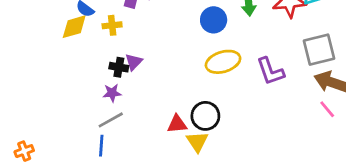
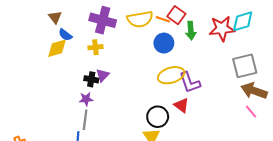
yellow cross: (112, 25) -> (95, 47), moved
purple L-shape: (270, 71) -> (190, 82), moved
gray line: (111, 120) -> (85, 120), turned -54
red triangle: (177, 124) -> (181, 105), moved, turned 42

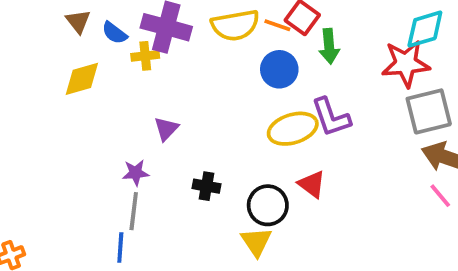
red star: (222, 29) -> (406, 64), moved
blue semicircle: (65, 35) -> (115, 33), moved
yellow cross: (95, 47) -> (145, 56), moved
black cross: (91, 79) -> (206, 186), moved
purple L-shape: (190, 82) -> (331, 117), moved

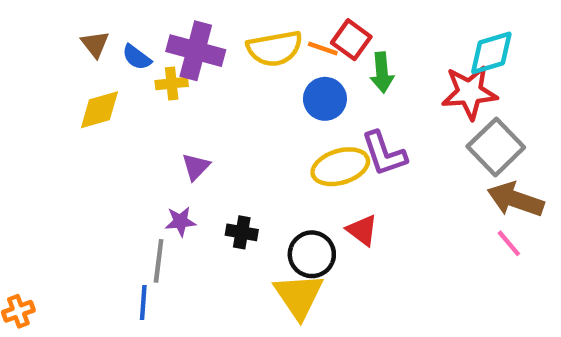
gray square: (429, 111) -> (496, 147), turned -30
purple star: (136, 173) -> (180, 221), moved
yellow triangle: (256, 242) -> (299, 296), size x1.4

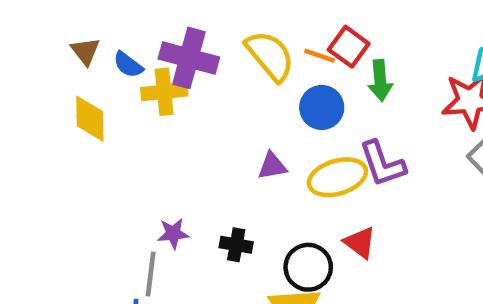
yellow semicircle: (275, 48) -> (270, 56), turned -120
yellow cross: (172, 83) -> (164, 92), size x1.4
yellow diamond: (99, 110) -> (90, 119), turned -75
purple triangle: (196, 167) -> (272, 166), moved, turned 36

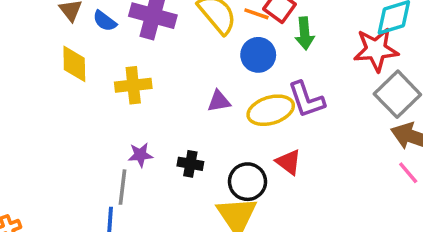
yellow cross: (164, 92) -> (133, 85), moved

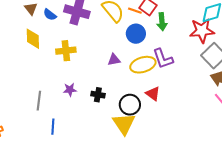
gray line: (122, 187) -> (39, 101), moved

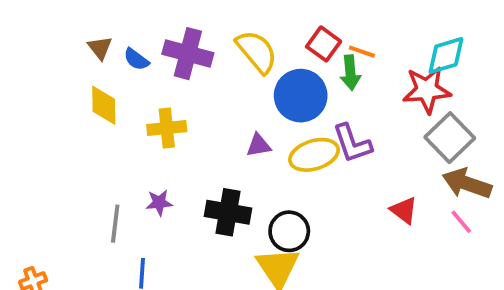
orange line: (135, 11) -> (362, 52), moved
blue circle: (136, 34) -> (301, 96), size x1.4
purple star: (70, 90) -> (159, 203), moved
red triangle: (153, 94) -> (404, 210), moved
black cross: (98, 95) -> (228, 212), size x1.6

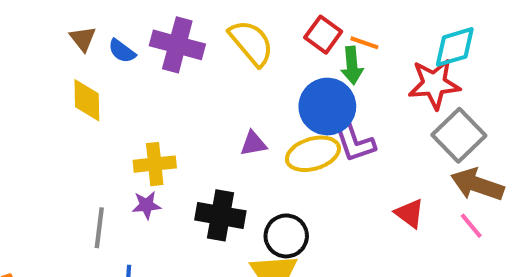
blue circle: (301, 96) -> (327, 107), moved
yellow cross: (167, 128) -> (155, 164), moved

